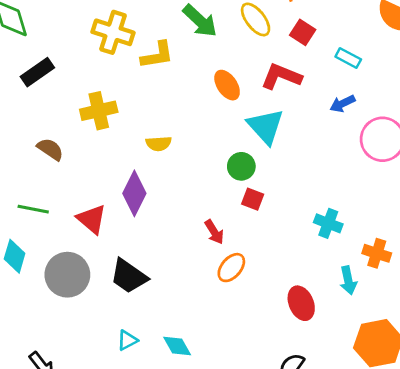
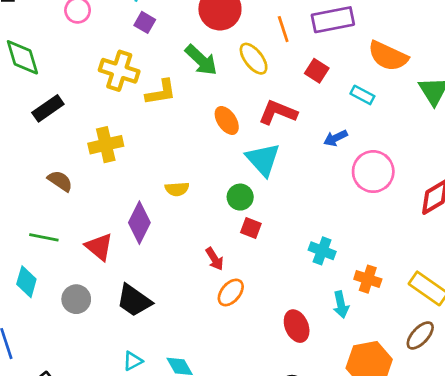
red square: (303, 32) -> (317, 71), moved
cyan rectangle: (348, 58) -> (362, 95), moved
yellow semicircle: (159, 144) -> (177, 189), moved
gray circle: (67, 275) -> (76, 299), size x0.7

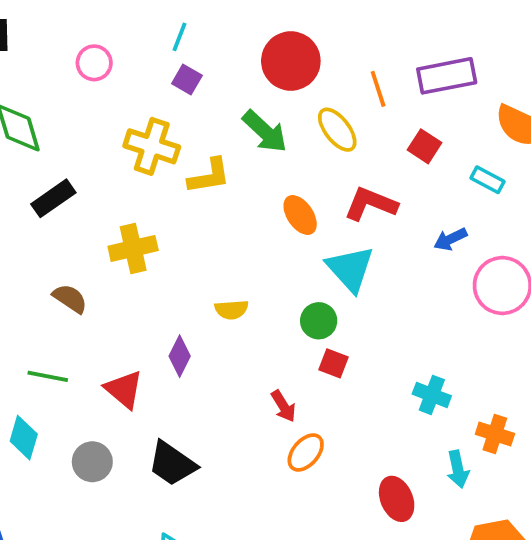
purple diamond: (139, 223) -> (180, 356), size x0.7

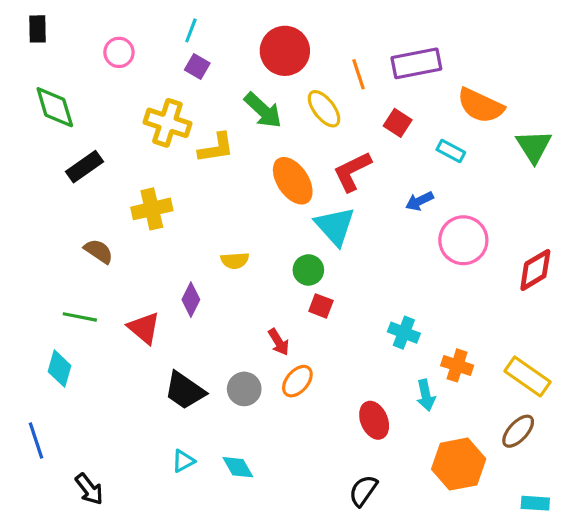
red L-shape: (371, 204) -> (352, 171), turned -48
orange ellipse: (300, 215) -> (293, 181), size x1.4
gray circle: (92, 462) -> (244, 389), moved

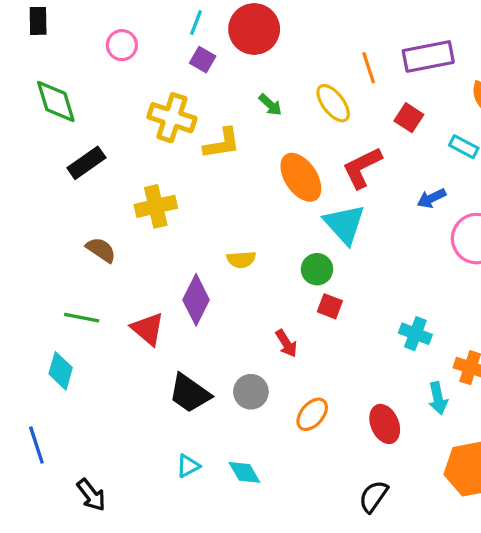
red circle: (285, 51) -> (254, 29), moved
green arrow: (263, 110) -> (270, 105), size x0.6
purple diamond: (191, 300) -> (196, 300), size x1.4
orange ellipse: (297, 381) -> (312, 414), moved

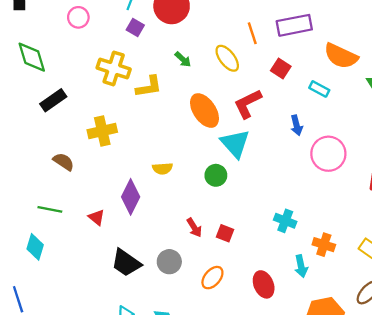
blue arrow: (431, 198) -> (297, 125), turned -78
red square: (330, 306) -> (225, 233), moved
red triangle: (148, 329) -> (97, 217), size x0.7

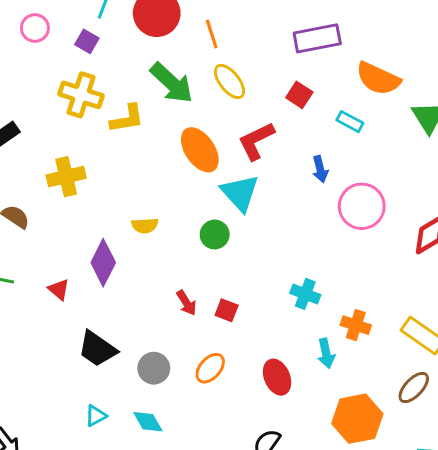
purple square: (135, 28) -> (87, 41), moved
orange line: (252, 33) -> (212, 34), moved
green arrow: (183, 59) -> (172, 83), size x2.0
gray circle: (169, 262) -> (154, 368), moved

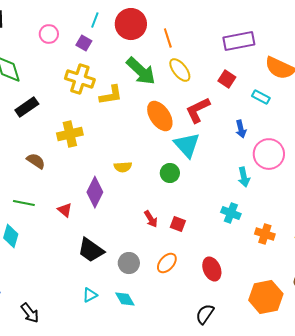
cyan arrow: (326, 353) -> (244, 177), moved

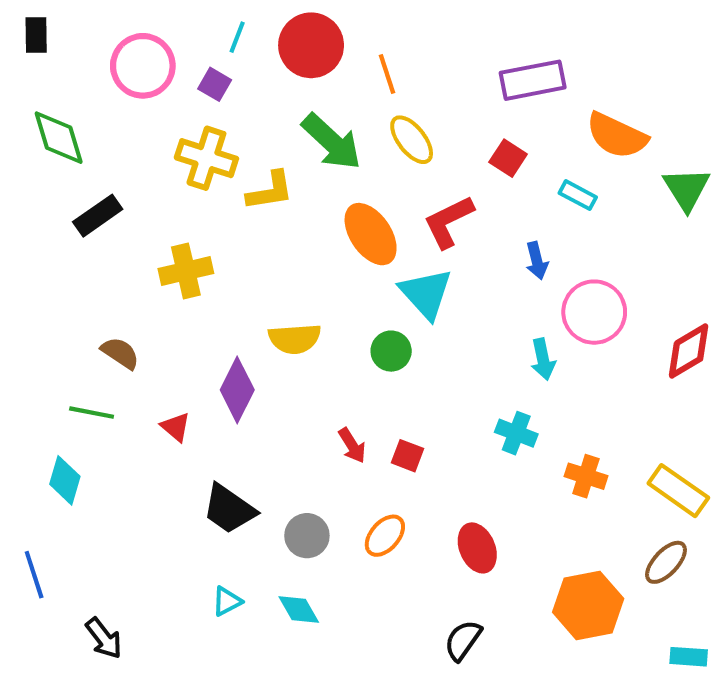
pink circle: (49, 34) -> (143, 66), size x1.6
brown semicircle: (36, 161) -> (120, 353), moved
yellow semicircle: (123, 167) -> (295, 339), size x1.4

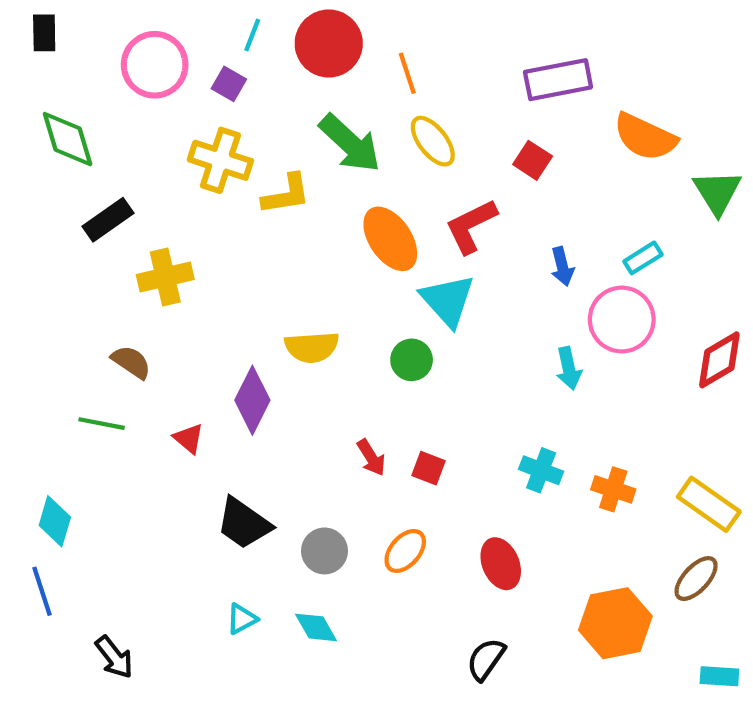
cyan rectangle: (578, 195) -> (643, 258), moved, turned -60
yellow cross: (186, 271) -> (165, 277), moved
cyan cross: (516, 433) -> (541, 470), moved
cyan diamond: (65, 480) -> (55, 521), moved

